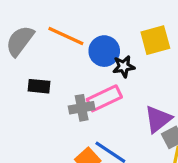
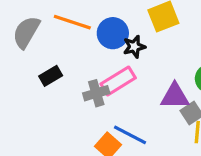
black rectangle: (39, 86) -> (51, 76), turned -30
purple triangle: (158, 119) -> (175, 96), turned 44

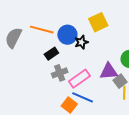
black rectangle: (51, 76) -> (51, 54), moved
pink rectangle: (118, 81) -> (79, 79), moved

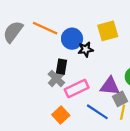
black rectangle: (51, 54) -> (61, 67), moved, turned -56
gray cross: (60, 73) -> (56, 78), turned -35
blue line: (83, 97) -> (97, 112), moved

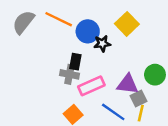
yellow square: (108, 31) -> (127, 24), turned -30
gray cross: (56, 78) -> (69, 74), turned -35

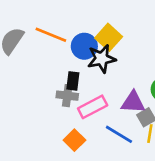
yellow square: (127, 24) -> (109, 37), moved
black star: (102, 44) -> (102, 59), size x1.5

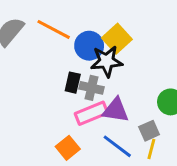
gray cross: (67, 96) -> (91, 88), moved
purple triangle: (133, 102) -> (116, 110), moved

